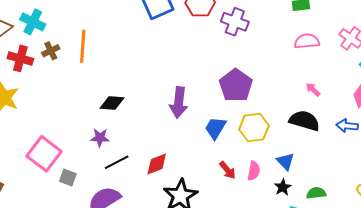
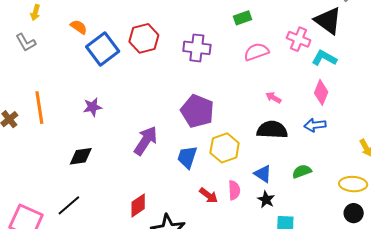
purple cross: (235, 22) -> (197, 48), moved
purple arrow: (179, 103) -> (146, 141), turned -140
purple star: (100, 138) -> (93, 107), moved
black line: (117, 162) -> (69, 205), moved
green semicircle: (316, 193) -> (302, 171), moved

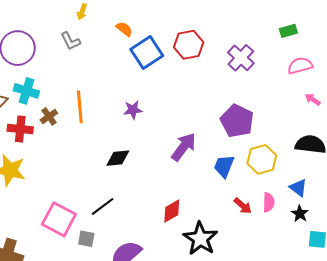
purple cross: (197, 48) -> (241, 58), turned 32
pink arrow: (273, 98) -> (313, 99), moved

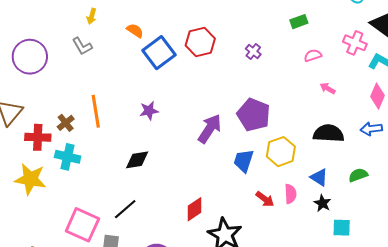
purple cross: (241, 58) -> (253, 52), size x0.6
pink semicircle: (300, 66) -> (313, 55), size x0.7
cyan cross: (26, 91) -> (68, 157), moved
purple arrow: (184, 147) -> (210, 129), moved

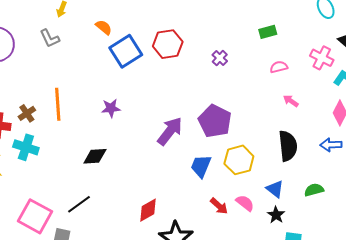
black semicircle: (328, 133) -> (288, 146), turned 76
pink semicircle: (291, 194) -> (245, 203), turned -54

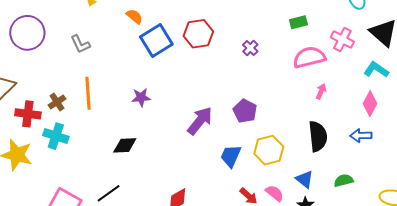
gray L-shape: (50, 38) -> (80, 44), moved
pink cross: (322, 58) -> (342, 40), moved
pink semicircle: (279, 67) -> (309, 57), size x1.8
pink arrow: (291, 101) -> (321, 91), turned 77
purple pentagon: (215, 121) -> (245, 111), size x0.7

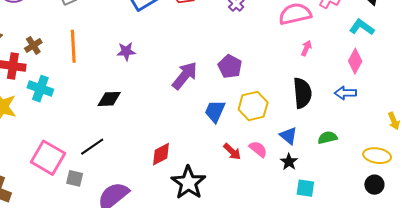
brown cross: (57, 102) -> (33, 45), moved

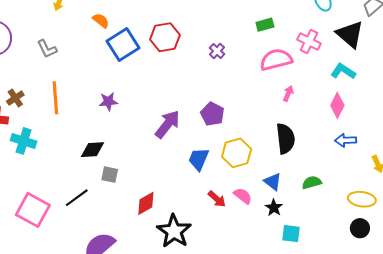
blue arrow: (345, 93) -> (346, 140), moved
gray square: (75, 178) -> (110, 175), moved

